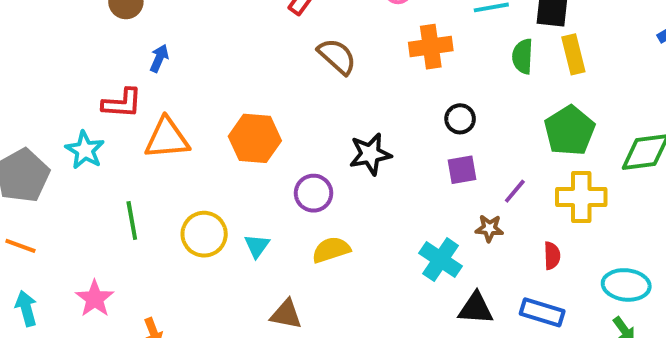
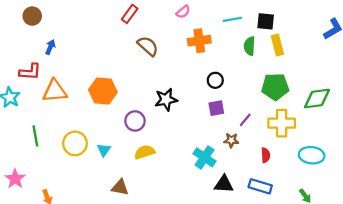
green pentagon: (570, 131) -> (275, 87), turned 30
cyan ellipse: (626, 285) -> (312, 155), moved

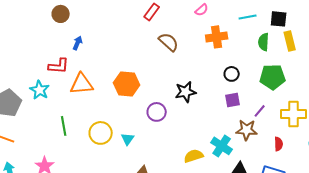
green pentagon: (275, 87) -> (273, 77), moved
brown star: (231, 140) -> (247, 130), size x1.5
yellow semicircle: (145, 152) -> (194, 156), moved

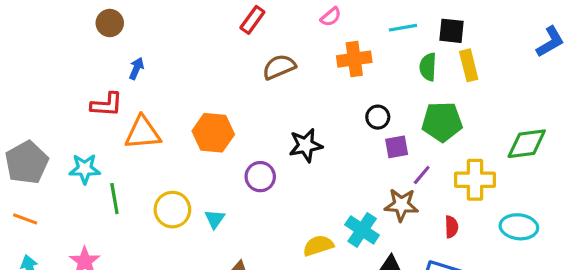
brown semicircle: (169, 42) -> (279, 67), turned -65
cyan star: (40, 90) -> (85, 169), moved, turned -30
purple square: (233, 100) -> (397, 147), moved

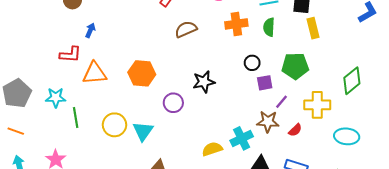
green semicircle: (428, 67) -> (269, 27), moved
green diamond: (527, 144) -> (352, 81), turned -32
cyan triangle: (215, 219) -> (143, 131), size x1.5
red semicircle: (451, 227) -> (295, 130), moved, turned 48
cyan cross: (362, 230) -> (242, 138), turned 30

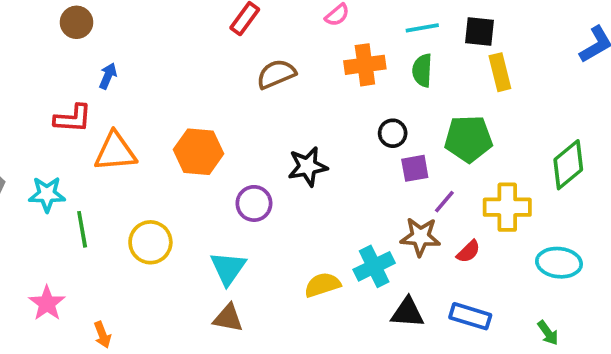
cyan triangle: (143, 131) -> (228, 268), moved

